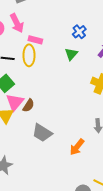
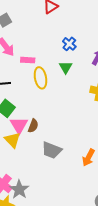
yellow ellipse: (29, 55) -> (40, 78), moved

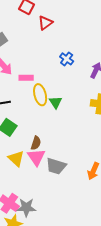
green triangle: (66, 67) -> (56, 102), moved
pink triangle: (19, 125) -> (36, 157), moved
gray star: (19, 189) -> (26, 207), turned -30

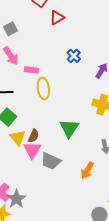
green triangle: (56, 102) -> (69, 128), moved, size x1.5
yellow triangle: (16, 158) -> (18, 138), moved
gray star: (26, 207) -> (16, 199), turned 30

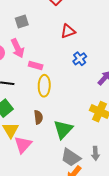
red triangle: (57, 18) -> (68, 31), moved
brown semicircle: (34, 136) -> (38, 117), moved, turned -40
gray trapezoid: (51, 161) -> (71, 157), moved

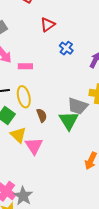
yellow ellipse: (44, 86) -> (24, 97), moved
gray trapezoid: (71, 157) -> (78, 106), moved

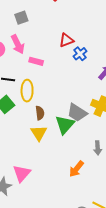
red triangle: (48, 25) -> (66, 40), moved
yellow triangle: (18, 135) -> (39, 133), moved
pink triangle: (34, 146) -> (22, 173), moved

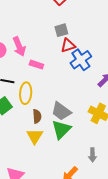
gray square: (21, 18) -> (61, 30), moved
blue cross: (80, 54) -> (81, 60), size x1.5
gray trapezoid: (77, 113) -> (61, 111), moved

